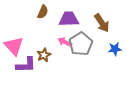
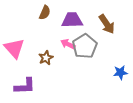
blue star: (115, 49) -> (120, 72), moved
purple L-shape: (26, 65) -> (25, 86), moved

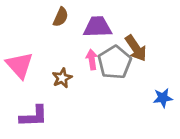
brown arrow: (107, 24) -> (136, 48), moved
pink arrow: (68, 44) -> (92, 60), turned 56

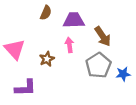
gray pentagon: (115, 62) -> (98, 65), moved

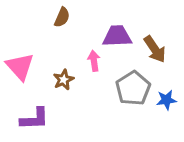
purple trapezoid: (74, 20) -> (117, 36), moved
brown arrow: (103, 36) -> (155, 49), moved

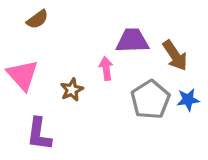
brown semicircle: (62, 17) -> (37, 19), moved, turned 30
blue star: (166, 100) -> (188, 100), moved
purple L-shape: (34, 119) -> (39, 134), turned 100

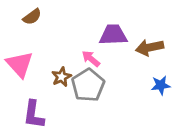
brown arrow: (175, 55) -> (150, 47), turned 112
pink arrow: (106, 68) -> (91, 59), turned -42
gray pentagon: (150, 100) -> (88, 85), moved

